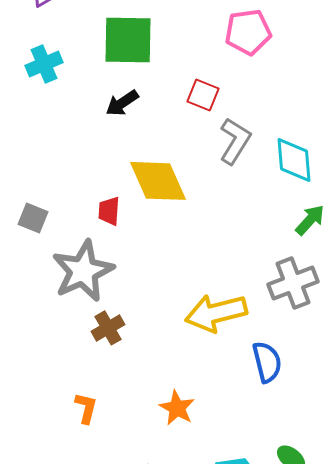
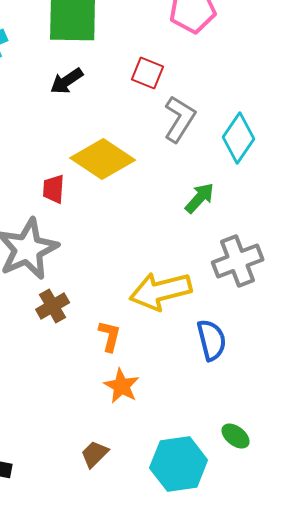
cyan diamond: (294, 160) -> (239, 138), turned 39
yellow diamond: (158, 181) -> (103, 159), turned -32
green arrow: (310, 220) -> (200, 198), moved
orange L-shape: (86, 408) -> (110, 336), moved

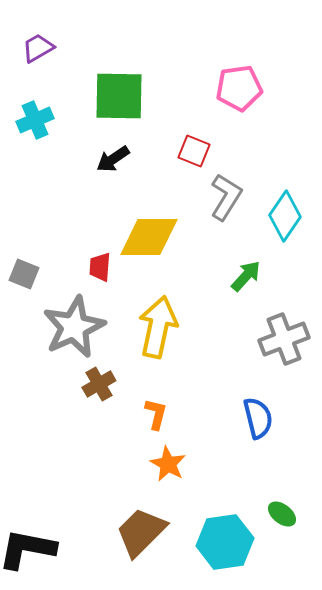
yellow diamond: (103, 159) -> (149, 237), turned -34
yellow arrow: (161, 291) -> (158, 327), moved, turned 116
brown trapezoid: (95, 454) -> (141, 532), size x1.8

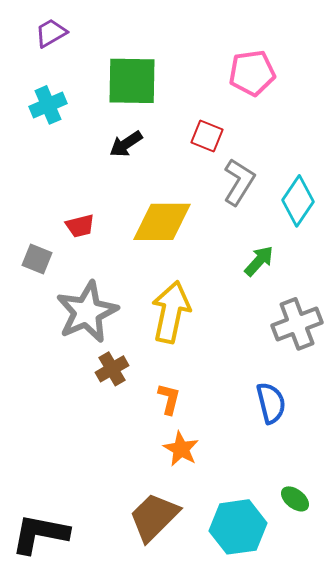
red trapezoid: (100, 267) -> (80, 226), moved, turned -108

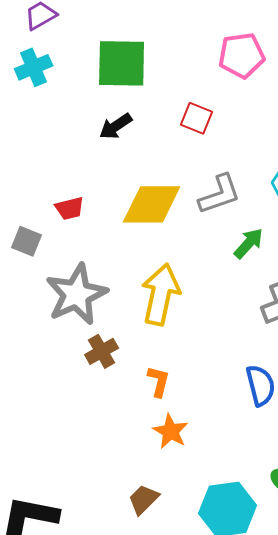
cyan cross: (48, 105) -> (34, 67), moved
gray L-shape: (239, 182) -> (220, 194), moved, turned 39
brown trapezoid: (154, 517) -> (144, 499), size x0.6

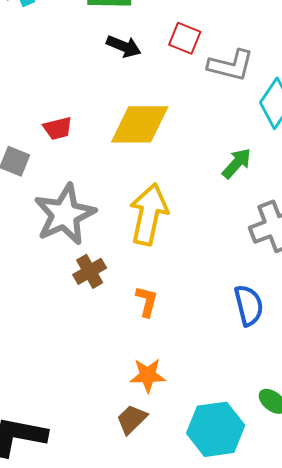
black arrow: (116, 126) -> (124, 46), moved, turned -124
gray L-shape: (220, 194) -> (231, 65), moved, turned 33
orange star: (171, 431) -> (148, 375), moved, turned -30

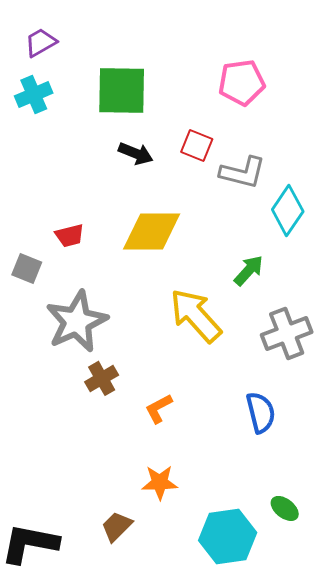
yellow arrow: (149, 214) -> (196, 315), moved, turned -54
orange L-shape: (147, 301) -> (159, 408), turned -132
brown trapezoid: (132, 419) -> (117, 526), moved

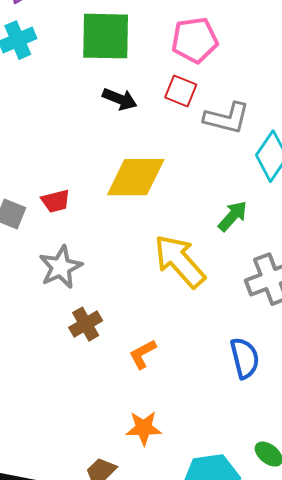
pink pentagon: (242, 82) -> (195, 40), moved
red trapezoid: (70, 235) -> (56, 201), moved
gray star: (77, 321) -> (61, 267), size x0.7

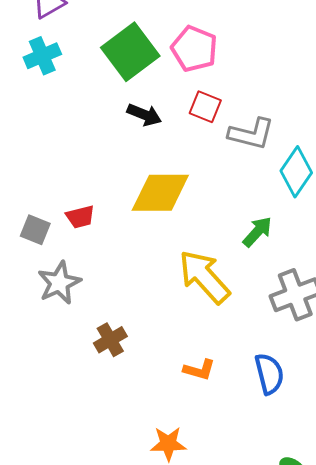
green square: (106, 36) -> (130, 52), turned -38
pink pentagon: (195, 40) -> (194, 49), moved, turned 30
gray star: (61, 267) -> (59, 283), moved
orange L-shape: (143, 354) -> (199, 370), moved, turned -136

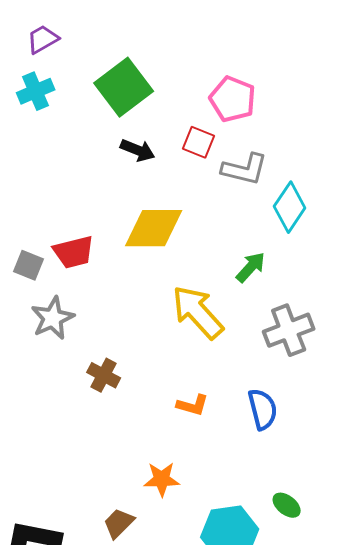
pink pentagon: (194, 49) -> (233, 99), moved
red trapezoid: (80, 217) -> (74, 252), size x1.4
brown cross: (110, 340) -> (104, 375), turned -32

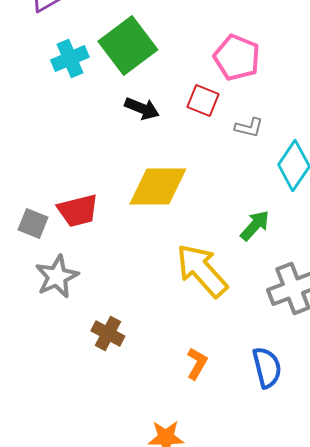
cyan cross: (36, 91) -> (70, 58), moved
gray L-shape: (245, 169) -> (249, 128), size x0.6
orange L-shape: (193, 405) -> (197, 364), turned -76

